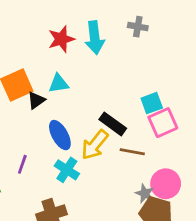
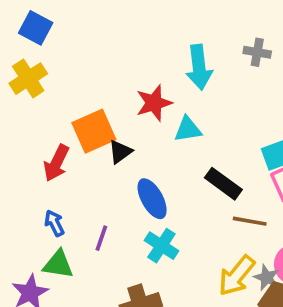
red star: (61, 39) -> (154, 103), moved
cyan triangle: (59, 84) -> (188, 129), moved
yellow arrow: (95, 145) -> (237, 276), moved

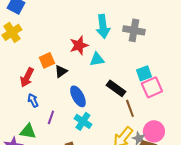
gray cross: (257, 52) -> (134, 30), moved, size x1.5
orange square: (94, 131) -> (47, 60), size x0.7
brown line: (250, 221) -> (130, 108), turned 60
blue arrow: (54, 223) -> (33, 100), moved

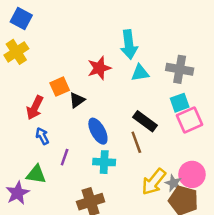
gray cross: (134, 30) -> (180, 69), moved
cyan triangle: (97, 59) -> (140, 73), moved
brown line: (130, 108) -> (136, 142), moved
cyan cross: (83, 121) -> (104, 162), turned -30

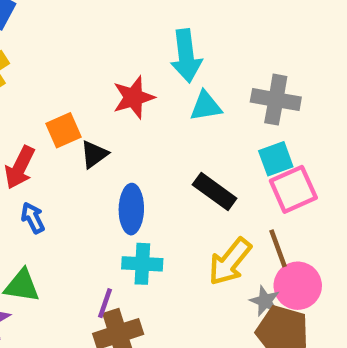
blue ellipse: (98, 131) -> (131, 209), turned 30
brown line: (136, 142) -> (278, 248), moved
purple line: (65, 157) -> (105, 303), moved
yellow arrow: (154, 182) -> (230, 262), moved

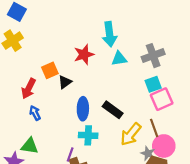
gray cross: (276, 100) -> (153, 56), turned -30
black rectangle: (215, 192) -> (113, 110), moved

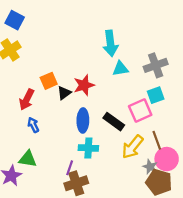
red star: (84, 54) -> (84, 85), moved
pink square: (162, 99) -> (140, 111), moved

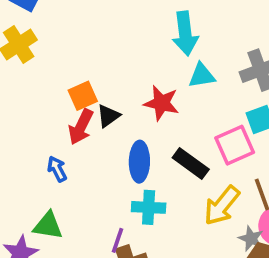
red star: (84, 85) -> (161, 103), moved, turned 30
red arrow: (27, 100) -> (81, 127), moved

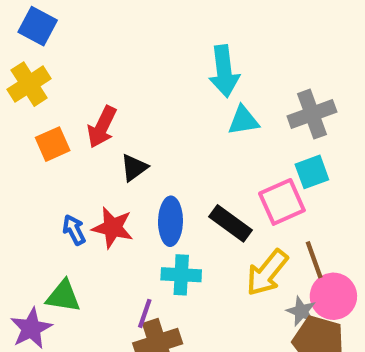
orange square: (83, 96) -> (53, 144), moved
red star: (161, 103) -> (113, 228), moved
red arrow: (81, 127) -> (102, 127), moved

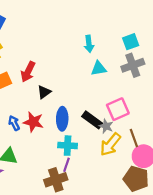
cyan arrow: (224, 71) -> (89, 44), size x0.7
cyan square: (312, 172) -> (131, 42), moved
gray star: (301, 311) -> (106, 126), moved
purple line: (145, 313) -> (66, 165), moved

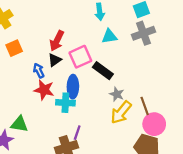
red arrow: (28, 72) -> (57, 41), moved
pink square: (118, 109) -> (80, 57), moved
black rectangle: (92, 120) -> (103, 71), moved
blue arrow: (14, 123) -> (39, 71), moved
cyan cross: (68, 146) -> (65, 103), moved

